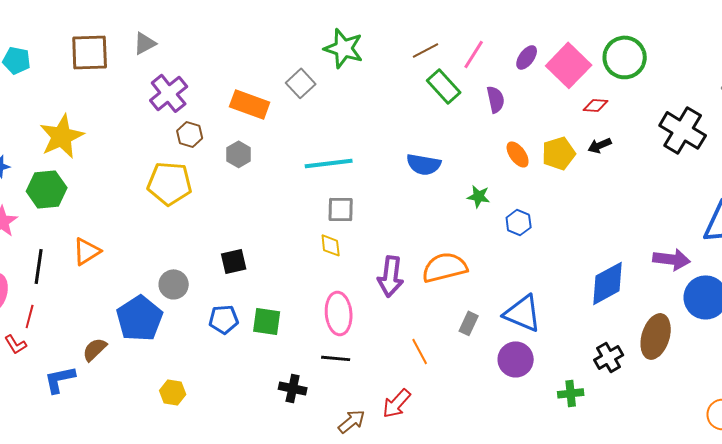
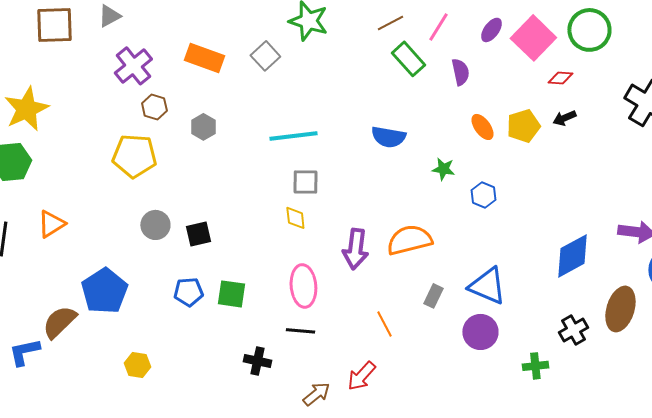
orange rectangle: (250, 104) -> (204, 58), moved
gray circle: (174, 284) -> (155, 225), moved
brown semicircle: (95, 349) -> (59, 322), size x1.4

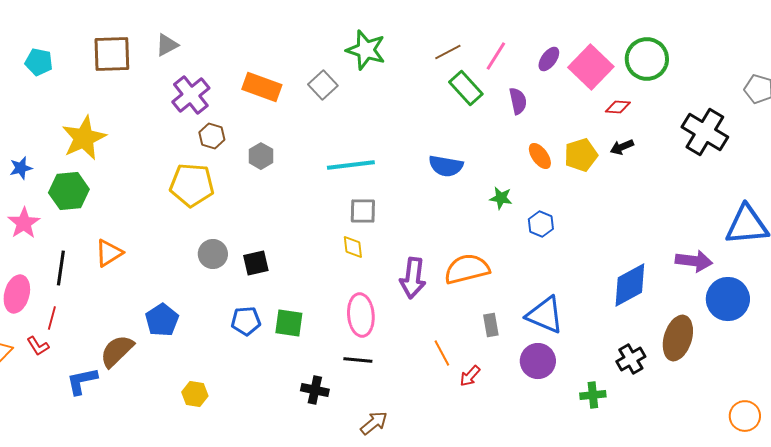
blue pentagon: (104, 291) -> (162, 320), size x0.7
gray rectangle: (433, 296) -> (491, 325), turned -35
red arrow: (361, 376) -> (470, 376), moved, size x0.7

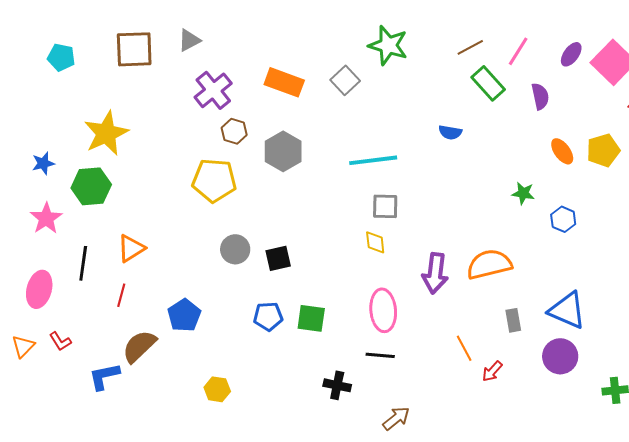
gray hexagon: (261, 156) -> (283, 151), size x1.5
blue semicircle: (446, 166) -> (450, 132), moved, size x0.7
red line: (52, 318) -> (121, 295), moved

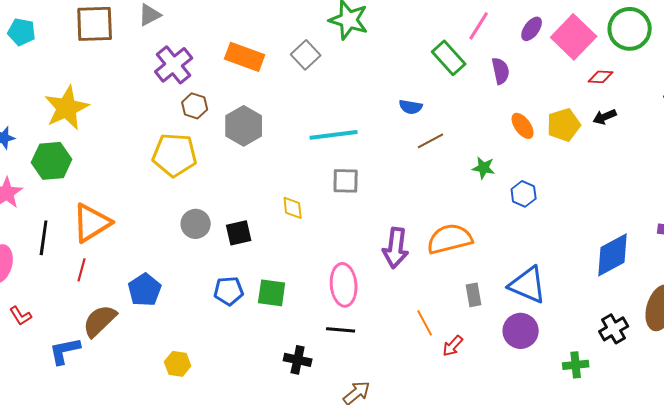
brown line: (470, 47) -> (431, 141), moved
yellow diamond: (375, 242) -> (293, 208), moved
orange triangle: (131, 248) -> (92, 223), size x1.4

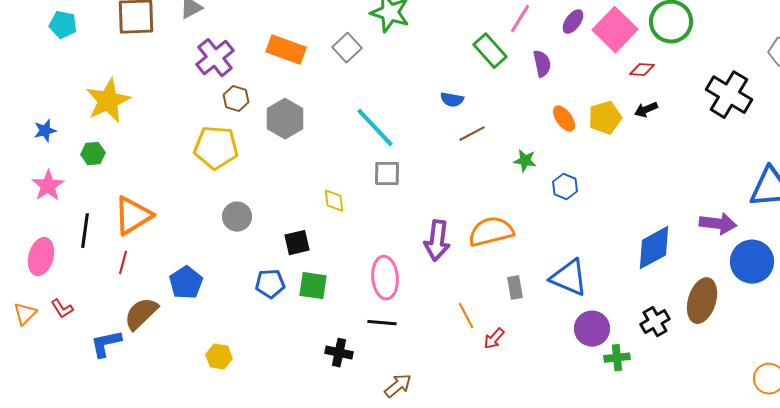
cyan line: (334, 135) -> (375, 128), turned 54
green hexagon: (52, 161) -> (93, 154), size x0.6
black square: (239, 233) -> (297, 243), moved
purple circle: (521, 331) -> (592, 329), moved

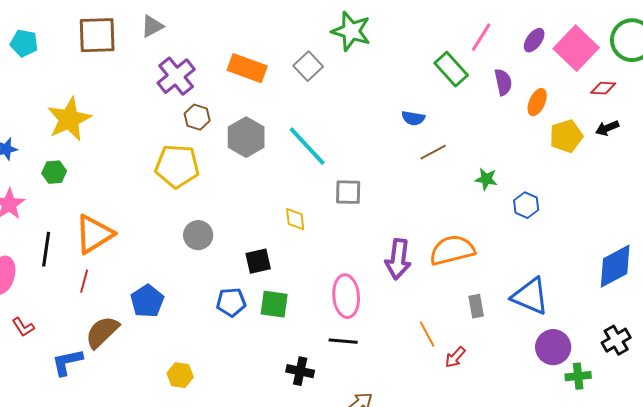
orange ellipse: (564, 119) -> (537, 102), moved, turned 60
cyan line: (375, 128) -> (307, 146), moved

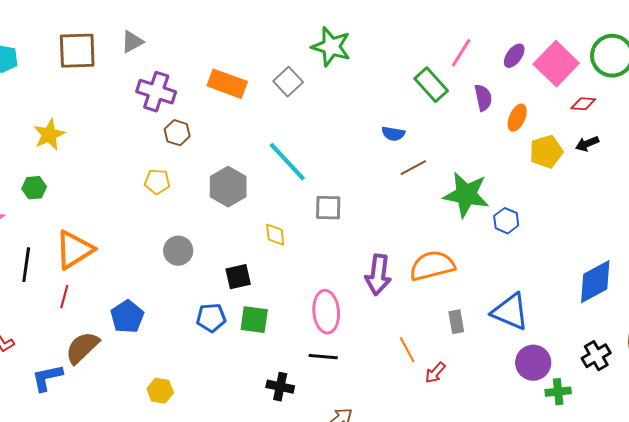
purple cross: (176, 76) -> (156, 92), turned -33
yellow star: (69, 119) -> (49, 135), size x0.7
gray hexagon: (246, 137) -> (228, 187), moved
yellow pentagon: (177, 166) -> (157, 182), size x0.6
green star: (486, 179) -> (466, 195), size x2.0

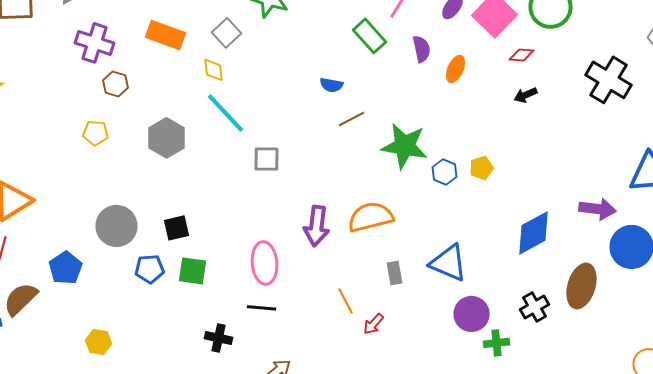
yellow pentagon: (546, 152) -> (482, 168), moved, size x0.7
yellow diamond: (275, 235) -> (214, 70), moved
gray circle: (178, 251) -> (116, 226), moved, size x1.4

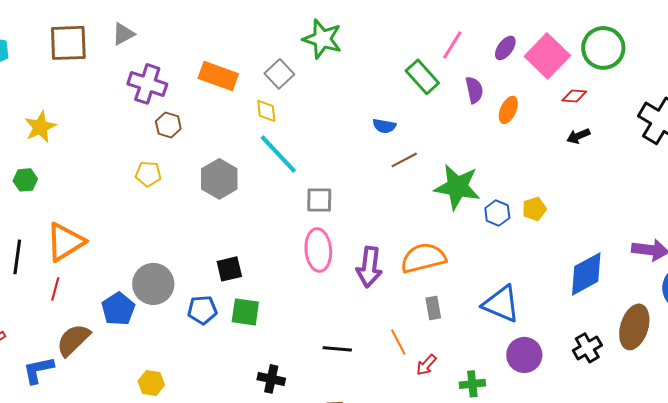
gray circle: (116, 226) -> (153, 284), moved
pink ellipse: (264, 263) -> (318, 250), moved
gray rectangle: (394, 273) -> (433, 308), moved
black line: (262, 308) -> (337, 349), moved
green cross: (496, 343) -> (472, 384), moved

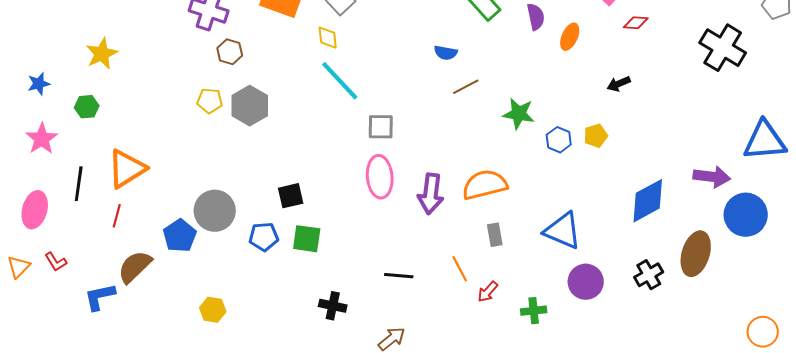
black arrow: (578, 136) -> (619, 84), moved
gray hexagon: (219, 179) -> (250, 106), moved
green star: (457, 187) -> (519, 114), size x0.7

